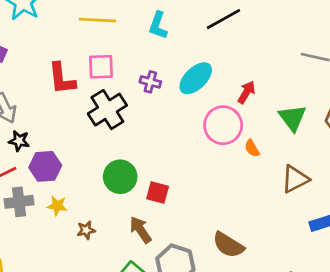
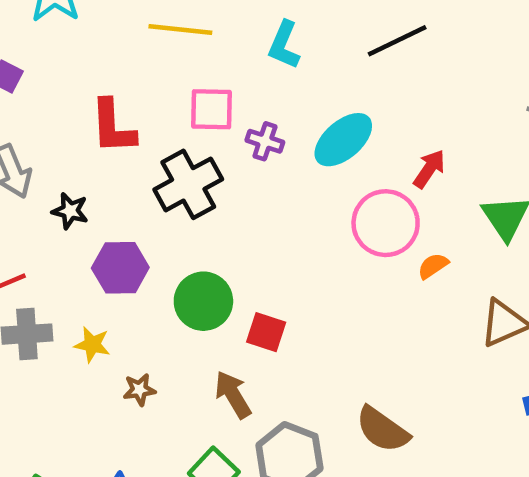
pink square: (101, 67) -> (212, 109), moved
black star: (19, 141) -> (70, 211), moved
orange semicircle: (252, 148) -> (433, 266), turned 84
purple hexagon: (45, 166) -> (120, 268), moved

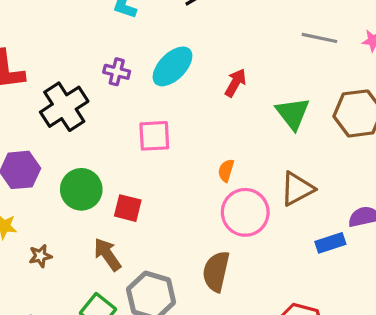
pink square: (212, 109) -> (154, 136), moved
pink circle: (386, 223) -> (245, 212), moved
orange semicircle: (433, 266) -> (226, 171), moved, turned -35
brown semicircle: (382, 430) -> (216, 271), turned 72

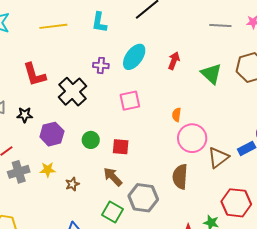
green circle: (81, 189) -> (91, 140), size x0.7
brown triangle: (297, 189) -> (218, 157), moved

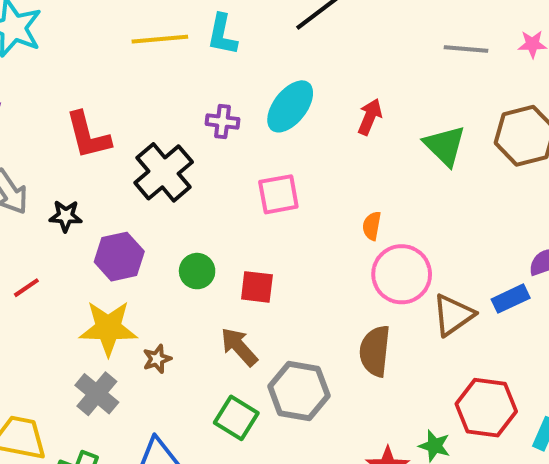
yellow line: (53, 26) -> (160, 39), moved
yellow star: (48, 170) -> (108, 328), size x1.8
gray cross: (19, 172) -> (97, 394), moved, turned -35

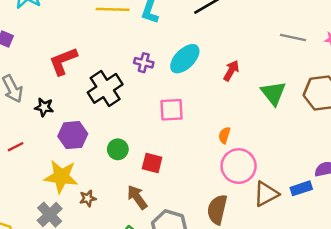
red L-shape: (88, 135) -> (63, 61), turned 76

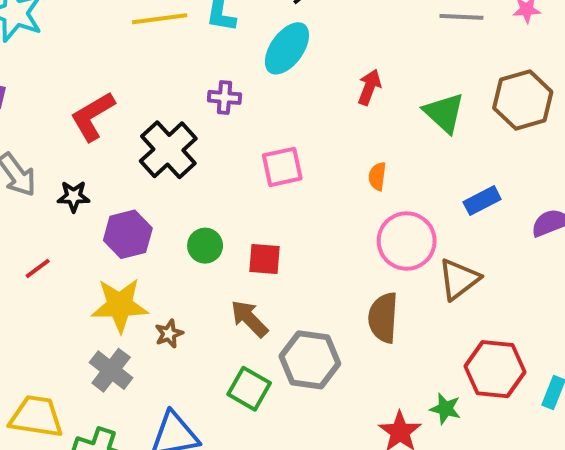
cyan ellipse: (185, 59) -> (287, 48), moved
orange semicircle: (224, 135) -> (377, 176), moved
blue rectangle: (301, 188) -> (482, 201), moved

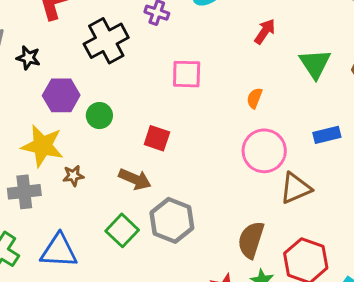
green circle: (205, 246) -> (99, 116), moved
brown semicircle: (383, 318) -> (251, 240), moved
brown arrow: (249, 319) -> (135, 179), turned 144
gray cross: (111, 370) -> (24, 192), turned 32

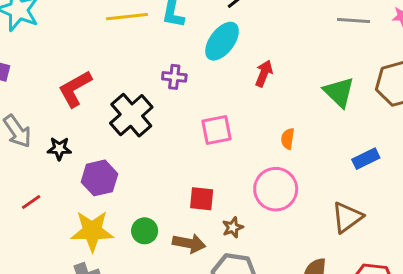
red arrow: (265, 31) -> (264, 73), moved
green circle: (99, 116) -> (145, 231), moved
pink circle: (264, 151) -> (276, 189), moved
brown star: (73, 176) -> (233, 227), moved

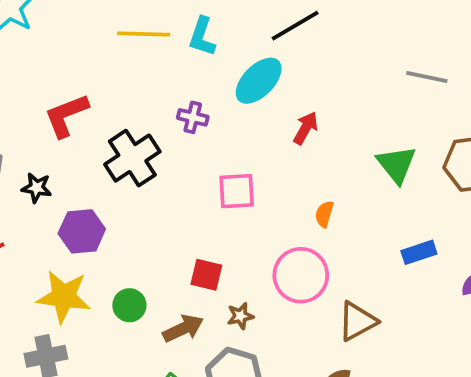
brown triangle: (347, 217) -> (357, 321), moved
brown arrow: (189, 243) -> (183, 328), turned -44

